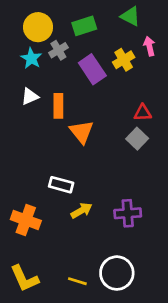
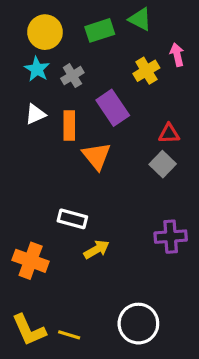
green triangle: (130, 16) -> (140, 19), moved
gray cross: (58, 50) -> (72, 76), moved
purple rectangle: (92, 69) -> (113, 108), moved
purple cross: (128, 213) -> (171, 237), moved
yellow line: (77, 281) -> (69, 335), moved

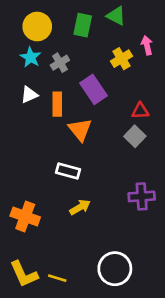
green rectangle: (100, 30) -> (83, 25), turned -60
white rectangle: (72, 219) -> (68, 171), moved

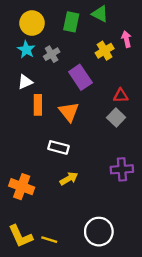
orange rectangle: (57, 104) -> (38, 105), moved

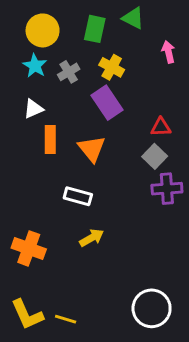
yellow cross: (105, 51) -> (112, 67), moved, turned -30
purple cross: (122, 169) -> (167, 189), moved
white circle: (99, 232) -> (152, 308), moved

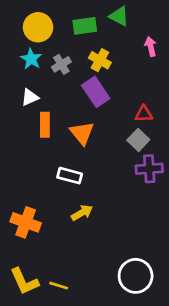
green rectangle: (95, 29) -> (85, 26), turned 70

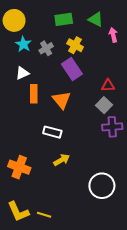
green triangle: (119, 16) -> (96, 19), moved
yellow circle: (38, 27) -> (14, 20), moved
white circle: (136, 276) -> (102, 186), moved

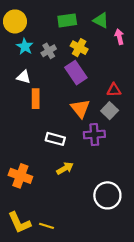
white triangle: (22, 73) -> (24, 77), turned 40
orange triangle: (62, 100) -> (80, 108), moved
purple cross: (112, 127) -> (94, 135), moved

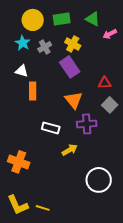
yellow circle: (15, 21) -> (33, 20), moved
pink arrow: (119, 37) -> (110, 34), turned -104
gray square: (110, 111) -> (110, 105), moved
yellow arrow: (65, 168) -> (70, 150), moved

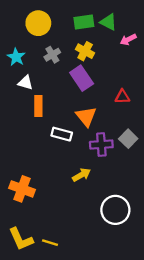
green rectangle: (62, 19) -> (84, 22), moved
cyan star: (23, 43) -> (16, 57), moved
gray square: (110, 105) -> (128, 139), moved
white rectangle: (51, 128) -> (62, 134), moved

